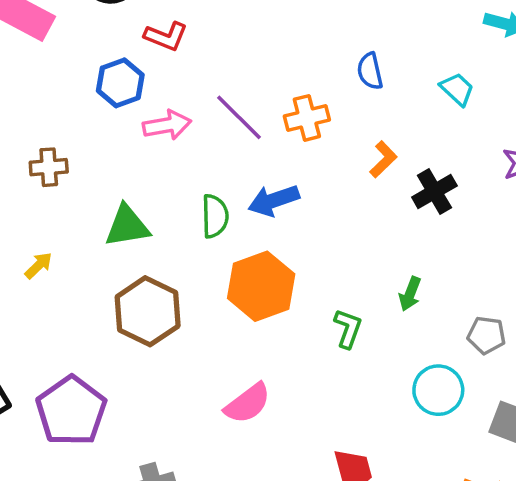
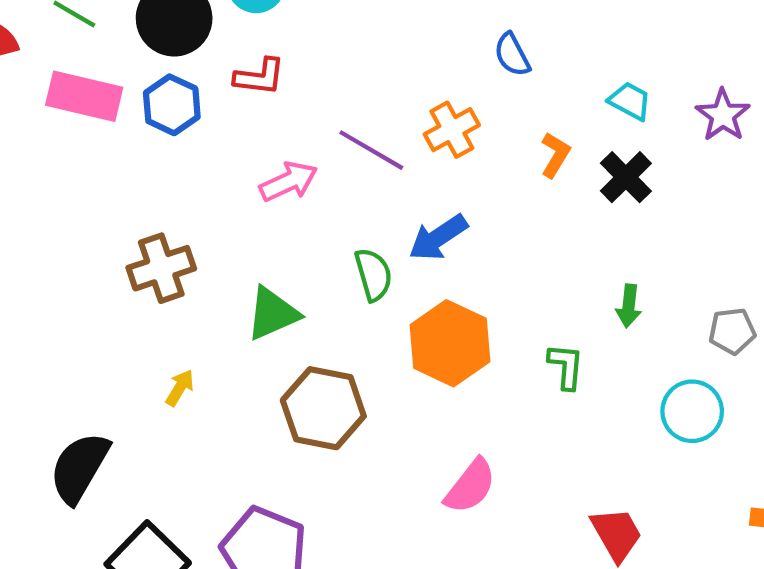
blue hexagon: (120, 83) -> (172, 105), moved
cyan trapezoid: (457, 89) -> (630, 101), moved
brown cross: (49, 167) -> (161, 268), size x1.4

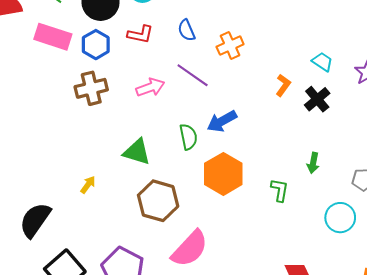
blue semicircle: (512, 55) -> (186, 30), moved
orange cross: (452, 130) -> (230, 46), moved
brown cross: (161, 268) -> (91, 88), moved
green triangle: (272, 314) -> (137, 152), turned 36
pink semicircle: (470, 486) -> (190, 249), moved, size x1.4

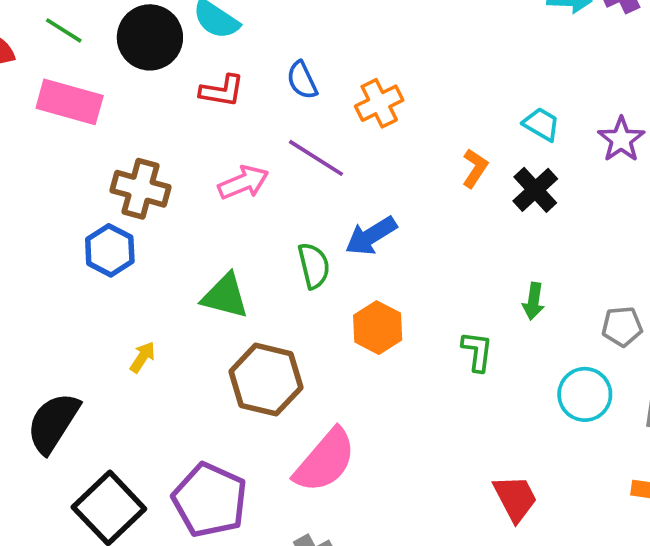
blue hexagon: (96, 45) -> (110, 250), moved
brown cross: (91, 88) -> (140, 189), turned 32
orange hexagon: (223, 174) -> (378, 328), size x0.7

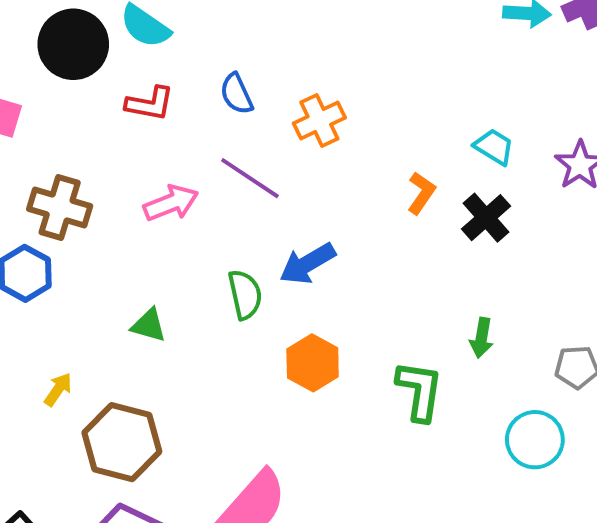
green triangle: (225, 296) -> (149, 325), size x0.7
green L-shape: (477, 351) -> (420, 391), size x1.4
brown hexagon: (266, 380) -> (122, 442), moved

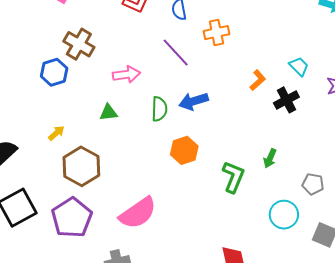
pink arrow: (171, 203) -> (126, 74), moved
green triangle: (149, 325) -> (108, 112), turned -36

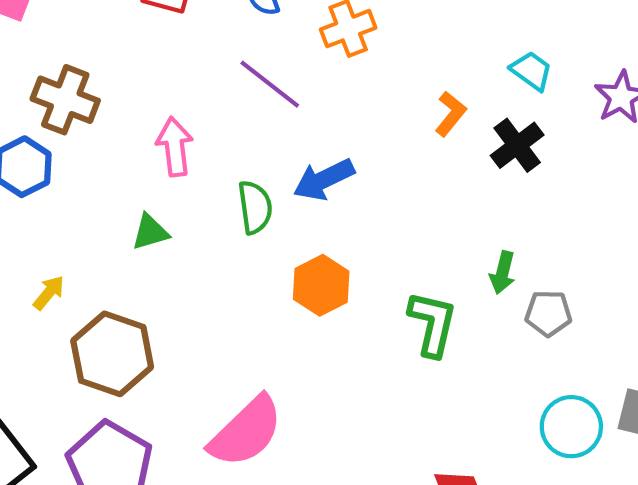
pink arrow: (126, 74) -> (175, 147), turned -80
gray pentagon: (313, 184) -> (548, 313), moved
cyan circle: (284, 215) -> (571, 427), moved

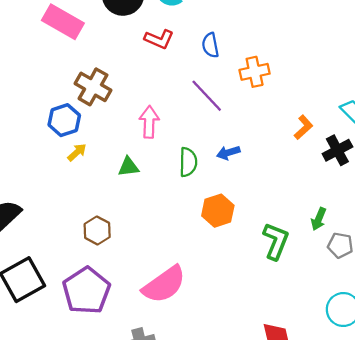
blue arrow: (324, 179) -> (228, 153), size x0.7
yellow arrow: (49, 293) -> (77, 152), moved
brown hexagon: (112, 354) -> (97, 230), size x0.6

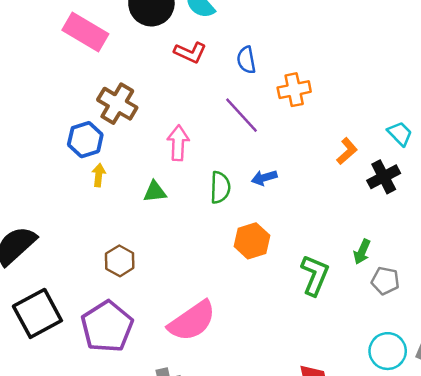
yellow arrow: (77, 152) -> (99, 175), turned -42

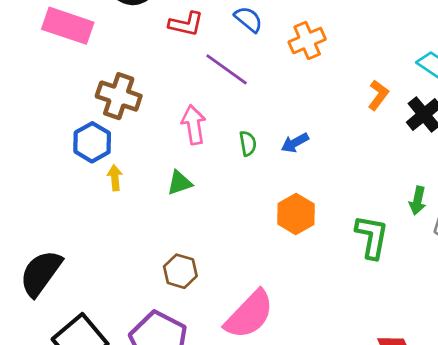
blue semicircle: (246, 60) -> (248, 19), turned 152
purple line: (242, 115) -> (227, 69), moved
green semicircle: (220, 187) -> (248, 143), moved, size x0.7
brown hexagon: (120, 261) -> (180, 271), moved

